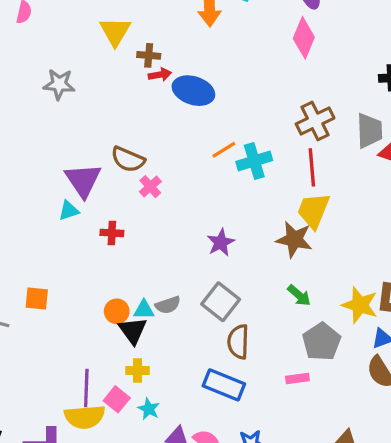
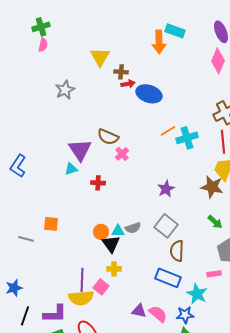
gray star: (59, 84) -> (65, 90), turned -30
cyan star: (149, 409) -> (197, 294), moved, size x1.5

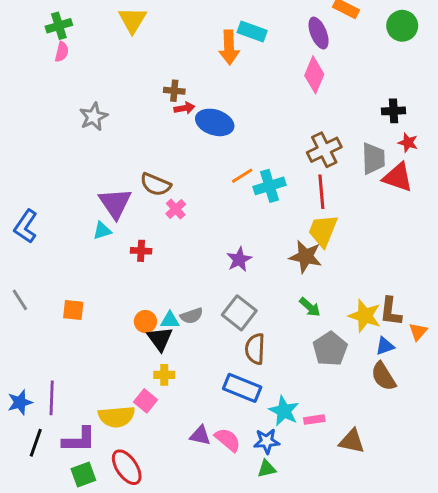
yellow triangle: (100, 57) -> (132, 20), moved
gray line: (26, 239) -> (20, 300), moved, turned 42
pink rectangle: (214, 274) -> (314, 420), moved
purple line: (82, 280) -> (52, 398), moved

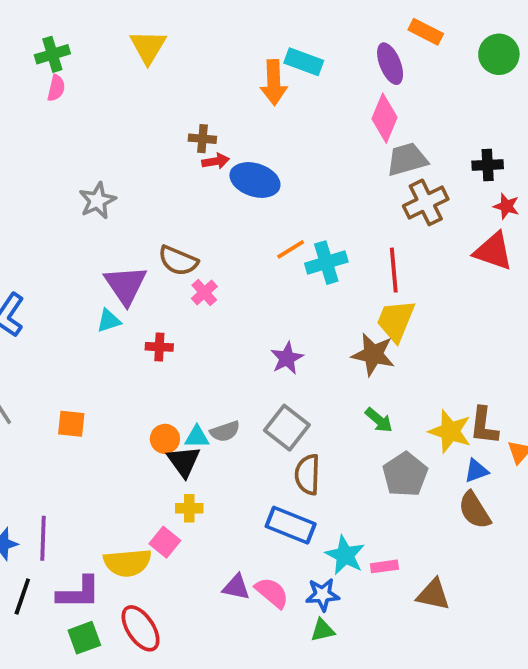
gray star: (93, 117) -> (97, 201), moved
brown cross: (324, 150) -> (426, 202), moved
gray trapezoid: (373, 159) -> (407, 159), moved, turned -104

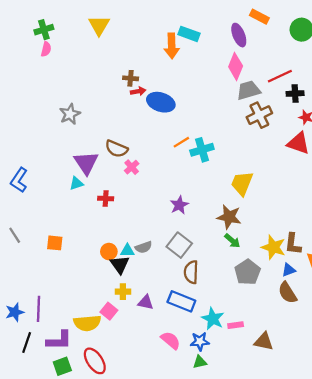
red line: (394, 270) -> (280, 76), moved, turned 70
brown star: (373, 354) -> (229, 217), moved
purple triangle: (236, 587) -> (146, 302), moved

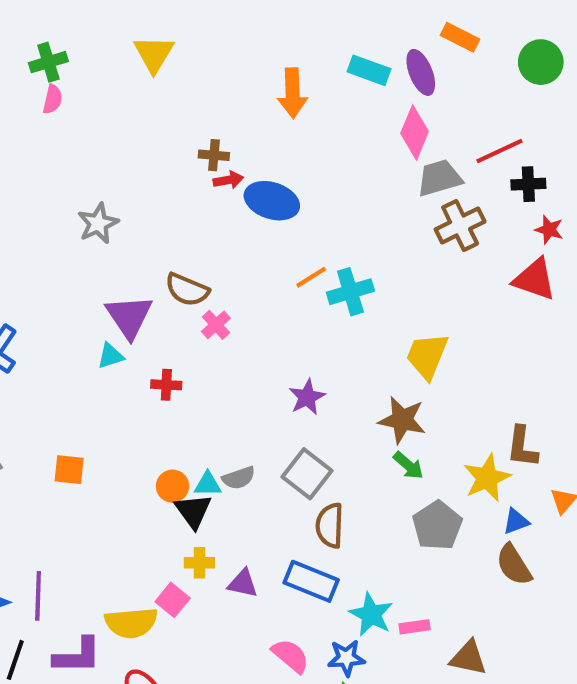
cyan rectangle: (189, 34) -> (369, 70), moved
brown L-shape: (293, 244) -> (522, 447), moved
yellow star: (273, 247) -> (487, 478), turned 30

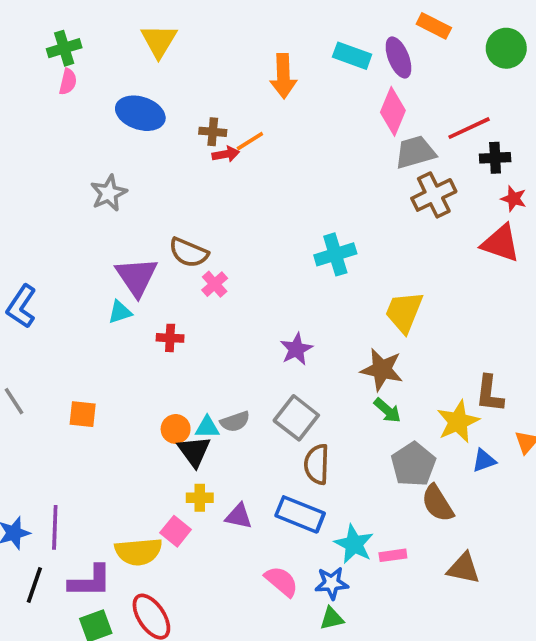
blue ellipse: (272, 201) -> (140, 113), moved
orange line: (311, 277) -> (250, 141), moved
brown semicircle: (514, 565) -> (437, 503), moved
brown triangle: (468, 658) -> (464, 568), moved

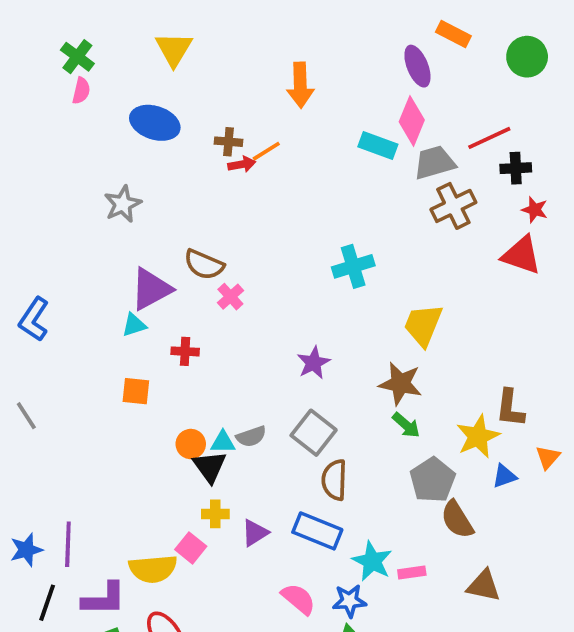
green cross: (64, 48) -> (77, 57), turned -36
cyan rectangle: (352, 56) -> (378, 145), moved
purple triangle: (137, 277) -> (151, 289), turned 36
orange square: (83, 414) -> (136, 391), moved
purple triangle: (239, 516) -> (255, 533), turned -44

